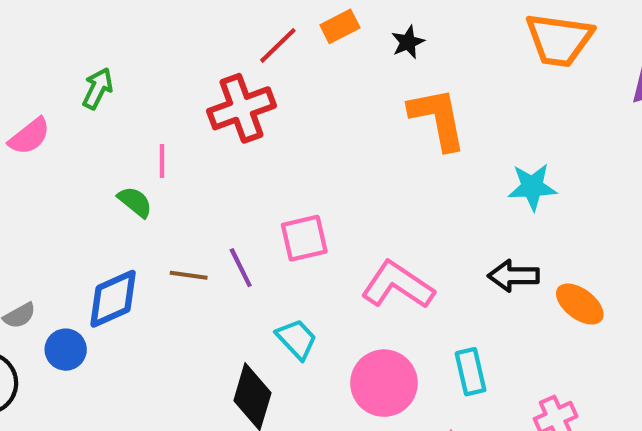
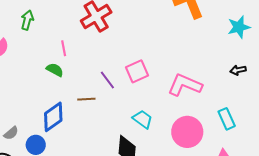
purple line: (241, 268) -> (107, 80), moved
black arrow: (514, 276) -> (238, 70), size x0.7

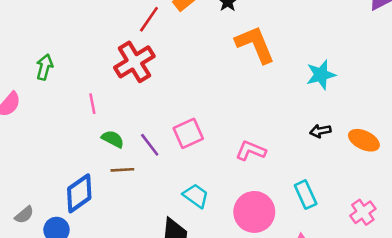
green semicircle: (55, 70) -> (113, 139), moved
pink L-shape: (185, 85) -> (251, 151), size x0.7

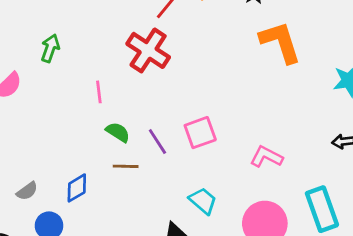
red cross: (134, 62) -> (148, 50), turned -30
blue diamond: (79, 193) -> (77, 188), size x0.7
cyan rectangle: (306, 195) -> (322, 209), size x1.4
gray semicircle: (24, 215) -> (27, 191), moved

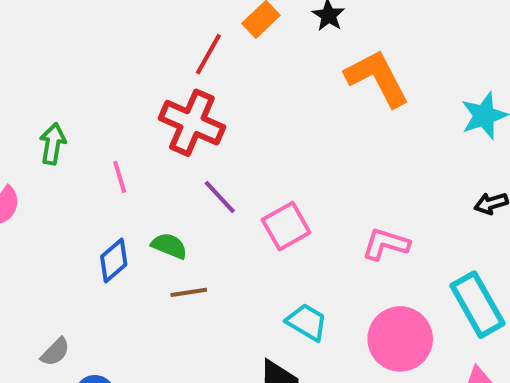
pink line: (99, 92) -> (120, 177), moved
purple line: (157, 142) -> (220, 197), moved
blue diamond: (77, 188) -> (114, 260), moved

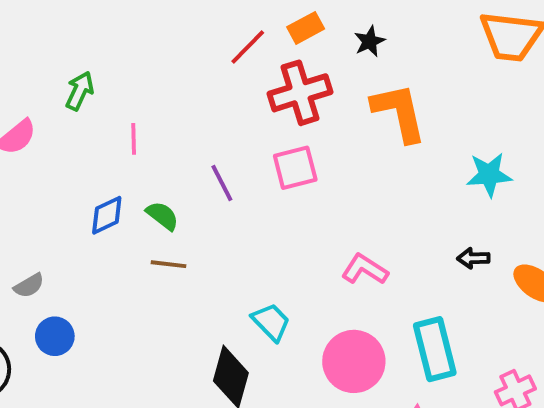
red cross: (192, 123) -> (300, 93), moved, turned 34
pink square: (286, 226) -> (295, 168), moved

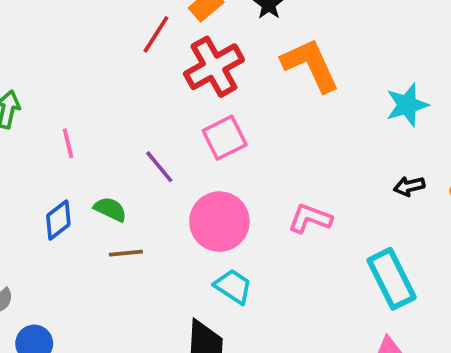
pink circle: (354, 361) -> (219, 222), moved

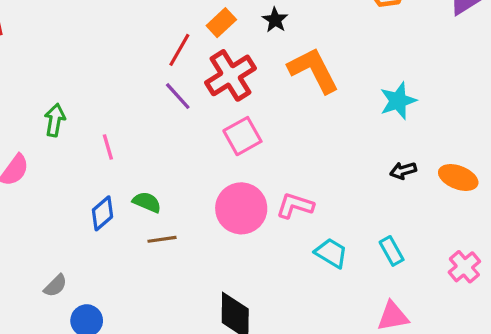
purple line: (159, 167) -> (178, 96), moved
pink L-shape: (310, 218) -> (295, 206), moved
cyan rectangle: (392, 279) -> (392, 251), size x0.6
cyan trapezoid: (233, 286) -> (331, 253), moved

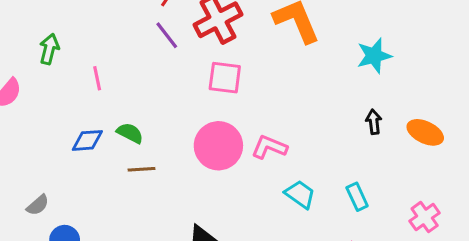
pink square: (242, 136) -> (225, 78), turned 32
black arrow: (403, 171) -> (374, 122), turned 95
blue diamond: (103, 213) -> (87, 140), turned 32

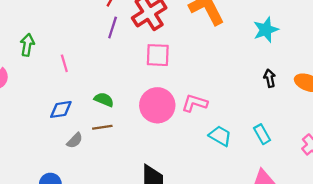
purple line: (167, 35) -> (113, 28), turned 60
green semicircle: (130, 133) -> (104, 100), moved
gray semicircle: (38, 205) -> (75, 140), moved

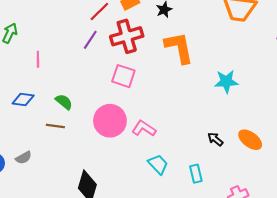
black arrow: (270, 78) -> (215, 139), moved, turned -56
gray semicircle: (75, 140) -> (24, 158), moved

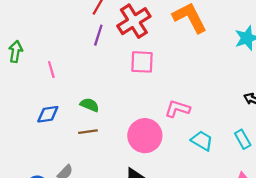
pink circle: (110, 121) -> (145, 136), moved

